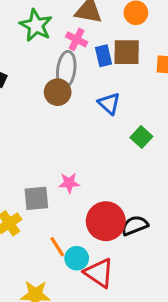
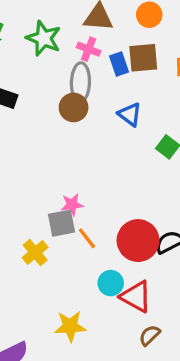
pink star: (69, 183) -> (72, 205), moved
orange line: (57, 247) -> (87, 238), moved

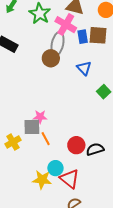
pink cross: (89, 49) -> (66, 25), size x1.5
red circle: (138, 241) -> (76, 145), size x0.7
yellow star: (70, 326) -> (42, 180), moved

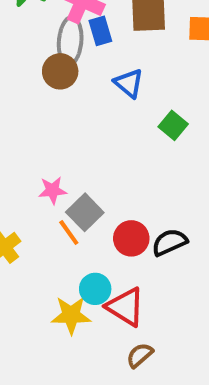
blue rectangle: (83, 37) -> (100, 31), moved
gray square: (32, 127) -> (85, 212), moved, turned -36

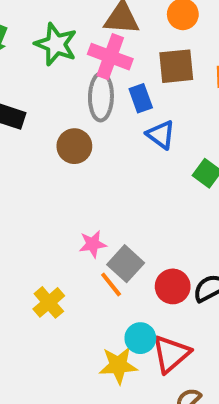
blue rectangle: (100, 31) -> (141, 98), moved
brown circle: (60, 71) -> (74, 146), moved
red triangle: (125, 307) -> (171, 354), turned 51

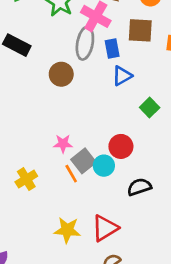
blue triangle: (161, 135) -> (122, 76), turned 45
red circle: (173, 286) -> (121, 146), moved
cyan circle: (140, 338) -> (104, 166), moved

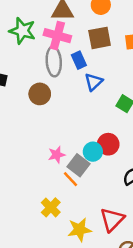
cyan circle: (104, 166) -> (93, 152), moved
yellow cross: (26, 179) -> (51, 207), moved

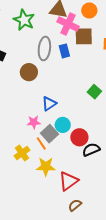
pink cross: (57, 36) -> (68, 24), moved
blue triangle: (94, 82) -> (49, 104), moved
red circle: (108, 144) -> (79, 137), moved
yellow cross: (51, 207) -> (22, 153), moved
yellow star: (79, 230) -> (46, 167), moved

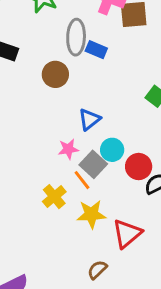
blue rectangle: (64, 51) -> (96, 50), moved, turned -48
brown semicircle: (75, 205) -> (97, 270), moved

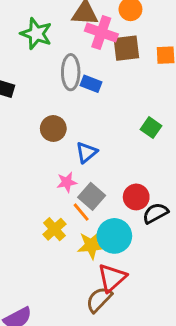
brown circle: (55, 74) -> (53, 129), moved
cyan circle: (112, 150) -> (114, 236), moved, size x1.5
red triangle: (127, 233) -> (112, 278), moved
brown semicircle: (97, 270) -> (99, 299), size x1.4

